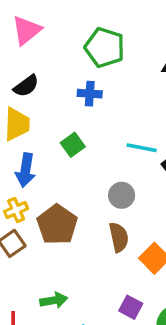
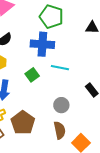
blue cross: (90, 94) -> (42, 44), size x1.6
cyan line: (142, 148) -> (60, 68), moved

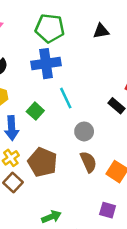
cyan line: (60, 68) -> (66, 98), moved, turned 66
green square: (32, 75) -> (35, 111), moved

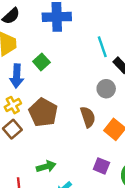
cyan line: (66, 98) -> (102, 47), moved
gray circle: (84, 131) -> (106, 89), moved

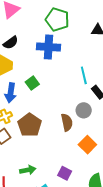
brown semicircle: (88, 117) -> (67, 122), moved
purple square: (101, 166) -> (65, 173), moved

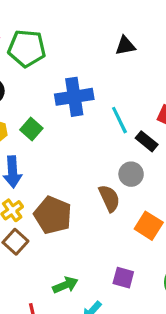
green pentagon: (57, 20) -> (27, 48), moved
blue cross: (49, 47) -> (74, 97), moved
green square: (32, 83) -> (31, 129), moved

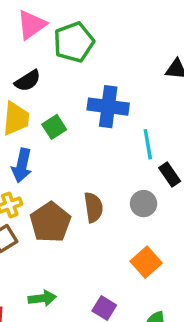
green pentagon: (27, 48) -> (74, 42), turned 30
brown semicircle: (109, 198) -> (93, 207), moved

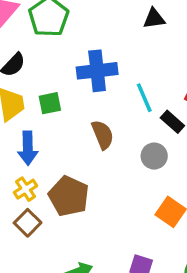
green square: (54, 127) -> (50, 103), turned 35
brown semicircle: (93, 207) -> (103, 135), moved

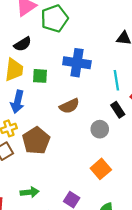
cyan line: (144, 98) -> (116, 80), moved
brown semicircle: (103, 135) -> (69, 106), turned 72

